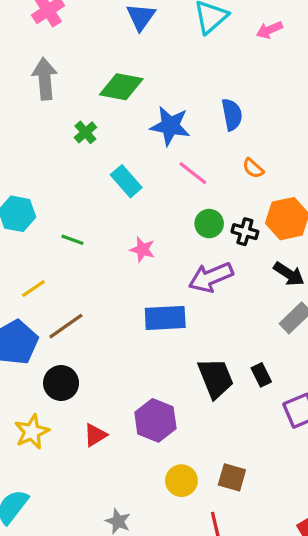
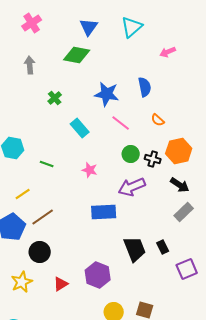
pink arrow: (269, 30) -> (168, 52), moved
gray arrow: (45, 79) -> (30, 65), size x0.7
green diamond: (121, 87) -> (77, 55), moved

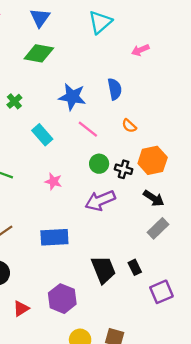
blue triangle: (89, 27) -> (40, 18), moved
blue rectangle: (104, 212) -> (54, 237), moved

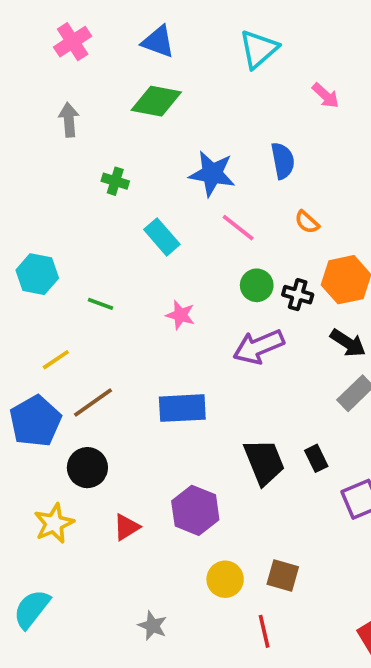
blue triangle: (40, 18) -> (158, 42), turned -45
pink arrow: (140, 50) -> (326, 96), turned -114
green cross: (14, 101) -> (115, 181), turned -32

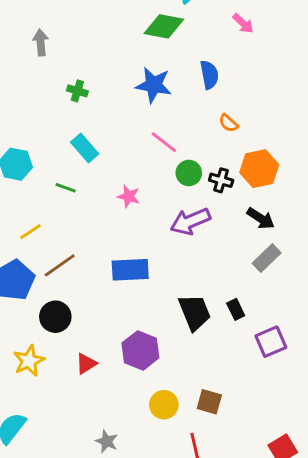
green diamond: (156, 101) -> (164, 26), moved
pink line: (238, 228) -> (164, 142), moved
cyan rectangle: (162, 237) -> (85, 148), moved

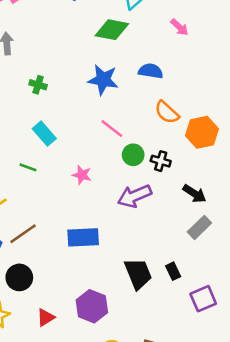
blue semicircle: (209, 75) -> (151, 71), turned -70
orange semicircle: (228, 123) -> (167, 112), size x1.5
orange hexagon: (259, 169) -> (202, 132), moved

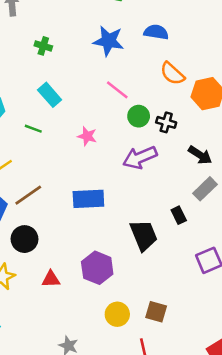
black rectangle: (173, 271) -> (179, 215), moved
red triangle: (46, 317) -> (51, 279), turned 30

